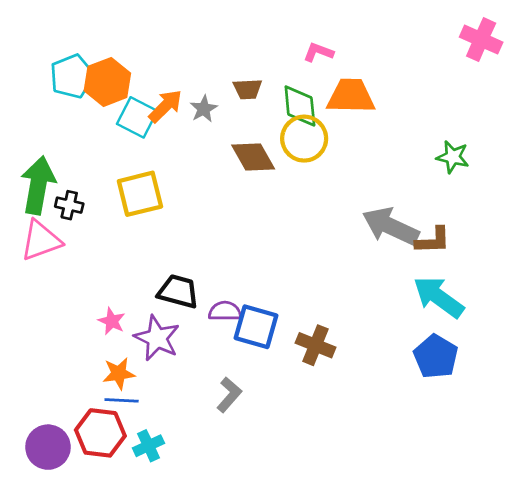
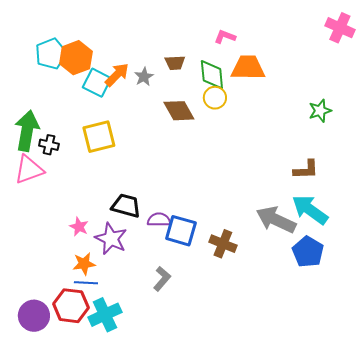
yellow circle: (304, 139) -> (215, 98), size x0.7
green star: (453, 157) -> (320, 111), turned -30
gray arrow: (390, 226) -> (276, 220), moved
cyan cross: (148, 446) -> (105, 315), size x1.5

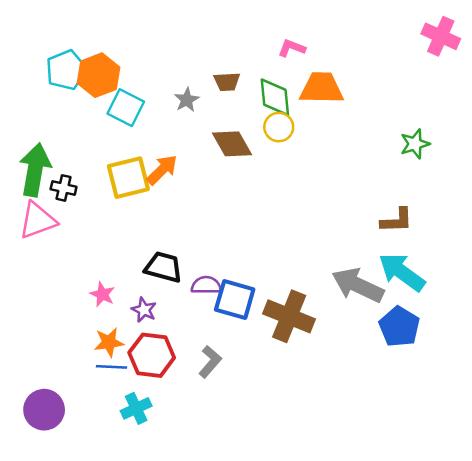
orange arrow: (117, 75) -> (162, 170), moved
purple star: (111, 239) -> (144, 310), size x0.6
brown cross: (223, 244) -> (289, 316), size x1.4
red hexagon: (71, 306) -> (152, 355), moved
cyan cross: (105, 315) -> (136, 408), size x0.7

